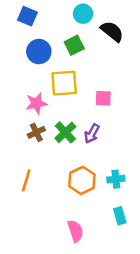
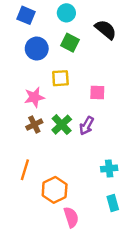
cyan circle: (83, 14) -> (66, 13), moved
green square: (74, 45) -> (70, 43), turned -36
yellow square: (64, 83) -> (60, 78), size x0.7
orange hexagon: (82, 180) -> (55, 190), moved

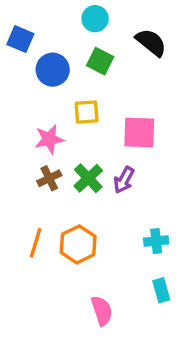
blue square: (26, 15) -> (20, 39), moved
pink square: (97, 92) -> (139, 132), size x1.5
orange hexagon: (55, 190) -> (78, 244), moved

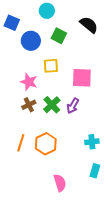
cyan circle: (95, 19) -> (47, 11), moved
pink star: (49, 139) -> (29, 82), turned 30
cyan rectangle: (161, 290) -> (95, 171), turned 32

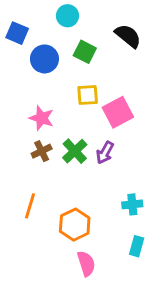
yellow square: (51, 66) -> (88, 95), moved
pink square: (82, 78) -> (118, 112), turned -30
orange hexagon: (46, 144) -> (75, 225), moved

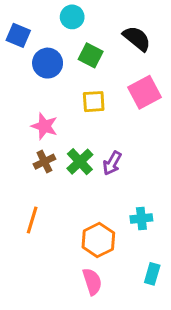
pink square: (118, 112) -> (144, 92), moved
orange hexagon: (75, 225) -> (98, 240), moved
cyan rectangle: (137, 246) -> (152, 274), moved

